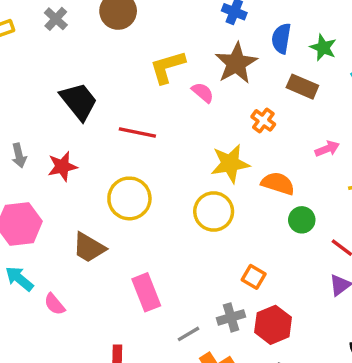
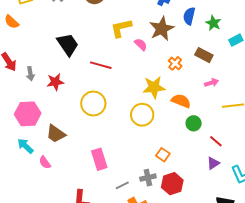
brown rectangle: (302, 87) -> (204, 55), moved
brown trapezoid: (89, 248) -> (56, 134), moved

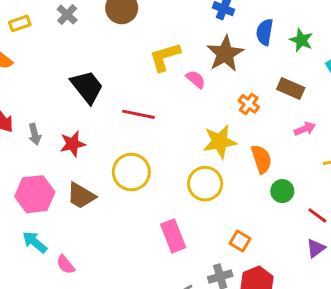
orange semicircle: (181, 101) -> (261, 159), turned 54
brown trapezoid: (56, 134) -> (81, 196), moved
pink rectangle: (99, 159) -> (173, 236), moved

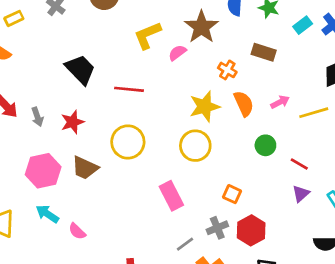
pink semicircle: (196, 79) -> (177, 53), turned -72
pink arrow: (305, 129) -> (280, 102), moved
orange semicircle: (261, 159) -> (244, 104), moved

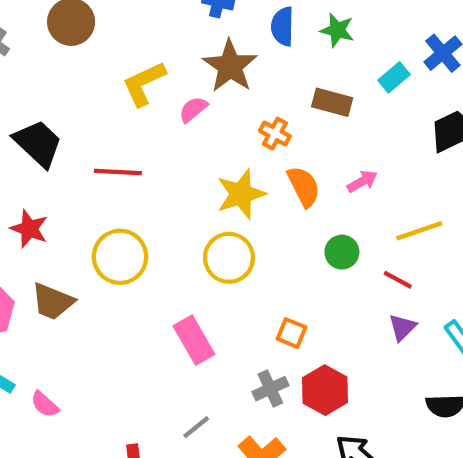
cyan rectangle: (303, 25) -> (394, 77), moved
yellow line: (314, 113) -> (419, 231), moved
red star: (72, 122) -> (29, 229), turned -30
gray line: (185, 244) -> (196, 427), moved

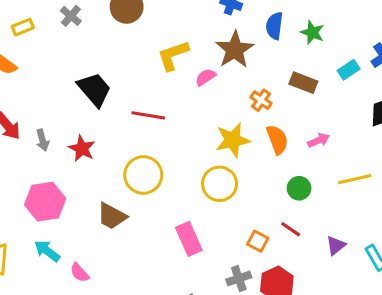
red line: (398, 280) -> (291, 229), moved
brown trapezoid: (53, 302) -> (112, 216), moved

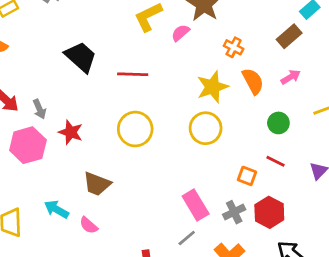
brown rectangle: (303, 83) -> (289, 36), moved, turned -55
red star: (82, 149) -> (71, 132), moved
pink hexagon: (45, 202) -> (28, 145), moved
brown trapezoid: (112, 216) -> (97, 184), moved
pink rectangle: (189, 239) -> (196, 205), moved

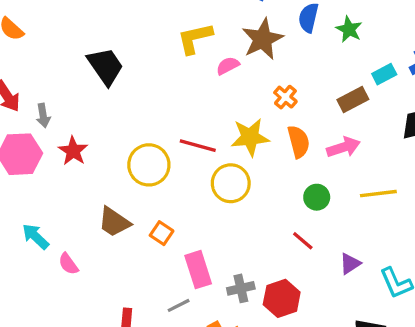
red line: (133, 74) -> (198, 146), moved
pink arrow: (291, 77) -> (343, 147), size x1.4
orange square: (247, 176) -> (162, 233), moved
brown trapezoid: (97, 184) -> (114, 222), moved

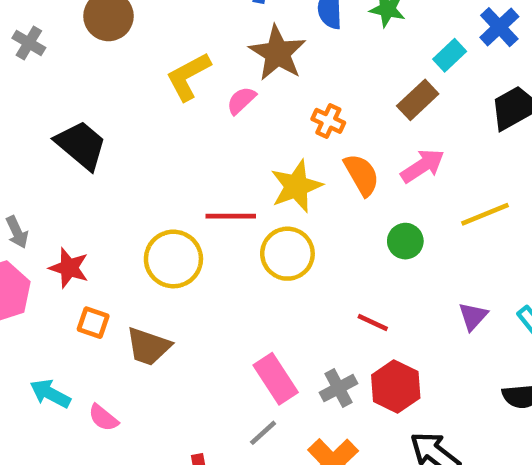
orange square: (162, 233) -> (93, 323), moved
red line: (303, 241) -> (373, 322), moved

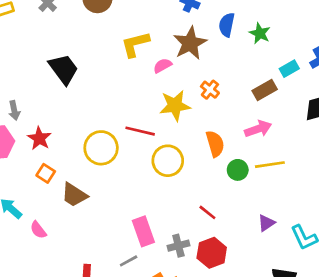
orange semicircle: (362, 175) -> (215, 144), moved
yellow star: (296, 186) -> (175, 106), moved
yellow line: (485, 214) -> (270, 165), moved

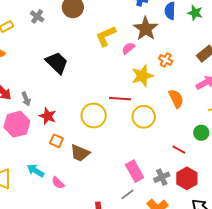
green circle: (238, 170) -> (201, 133), moved

